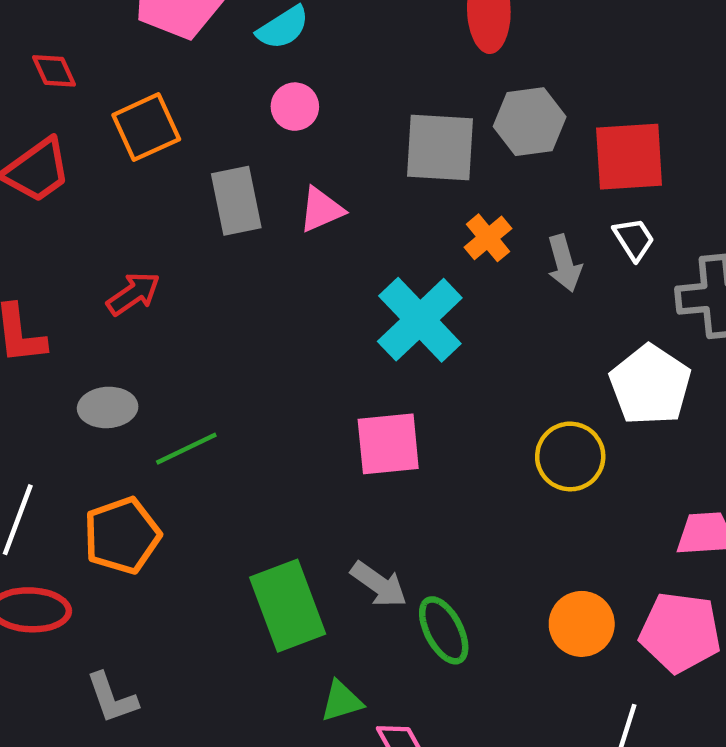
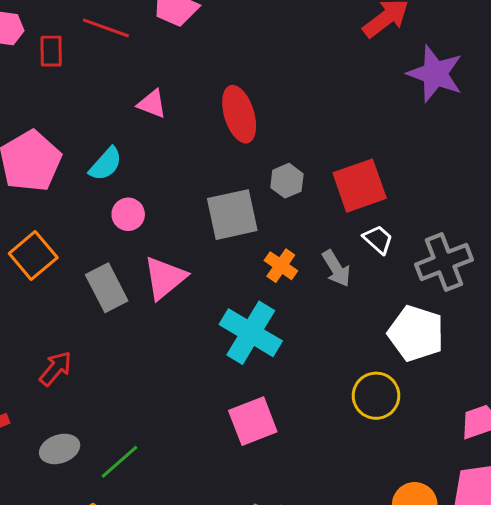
gray hexagon: (530, 122) -> (287, 181), size x0.7
pink triangle: (321, 210) -> (165, 278), size x1.4

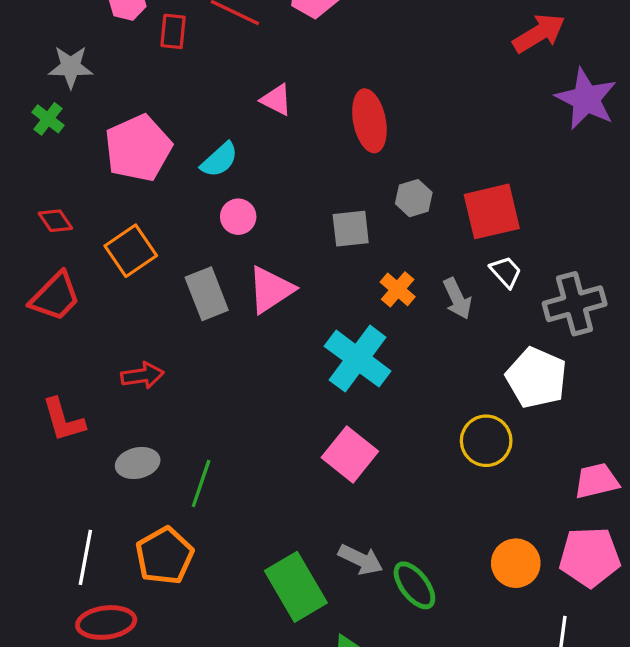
gray square: (232, 215) -> (351, 229), size x0.7
red arrow: (56, 368) -> (142, 375), turned 36
pink square: (253, 421) -> (350, 454), turned -36
green line: (119, 462) -> (201, 484), turned -36

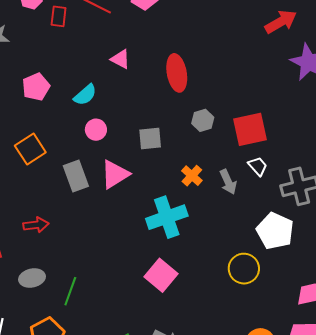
pink pentagon: (138, 148) -> (36, 87), size x0.7
gray square: (351, 229) -> (150, 138), moved
cyan cross: (358, 359) -> (167, 217), turned 33

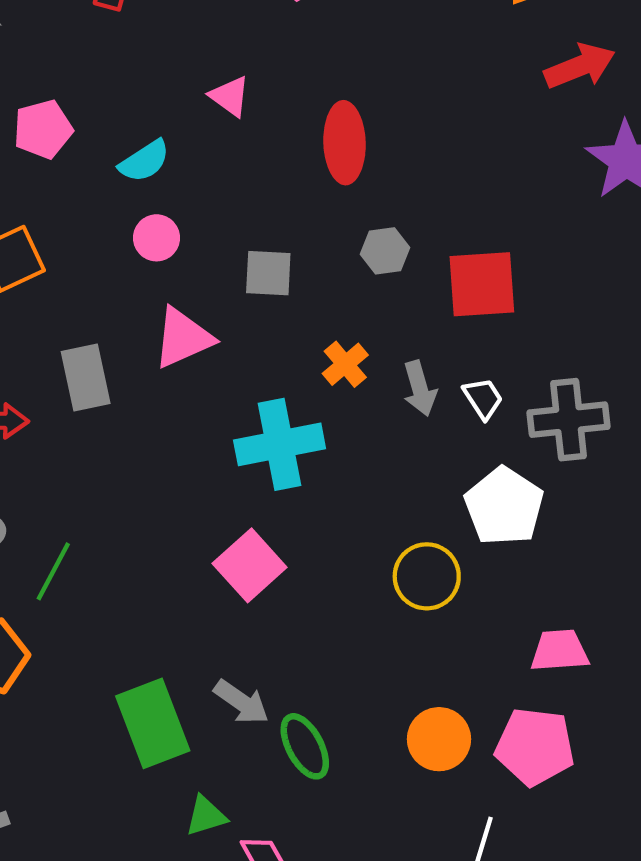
white trapezoid: (258, 166) -> (483, 398), moved
gray rectangle: (76, 176) -> (86, 378), moved

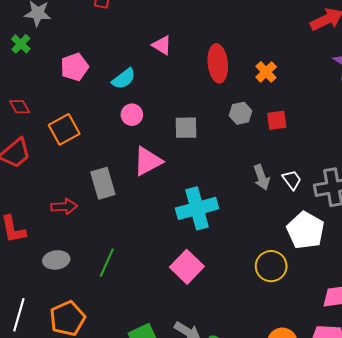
red square: (482, 284) -> (277, 120), moved, size x0.6
orange cross: (345, 364) -> (266, 72), moved
green line: (53, 571) -> (107, 263), moved

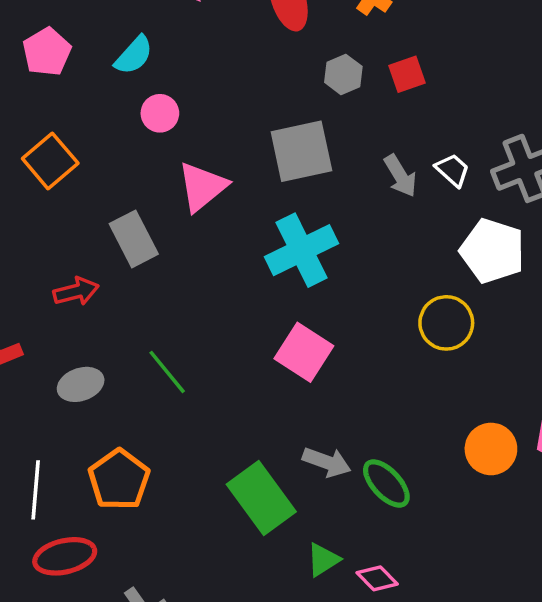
gray square: (186, 128) -> (301, 151), moved, size x1.5
green line: (107, 263) -> (167, 372), turned -52

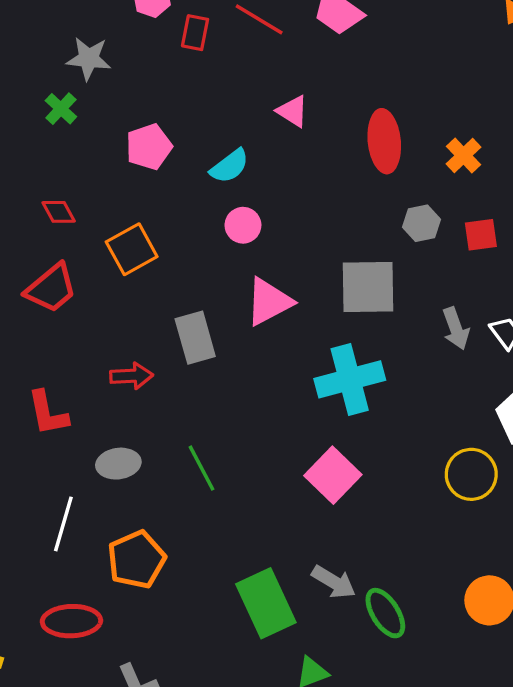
white line: (36, 490) -> (63, 524), moved

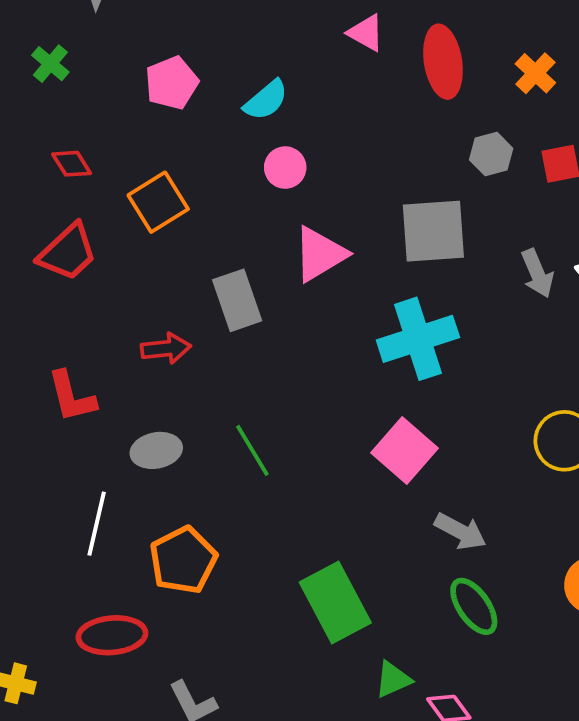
green cross: (61, 109) -> (50, 64), moved
pink triangle: (293, 111) -> (366, 33), moved
gray arrow: (334, 582) -> (460, 531), moved

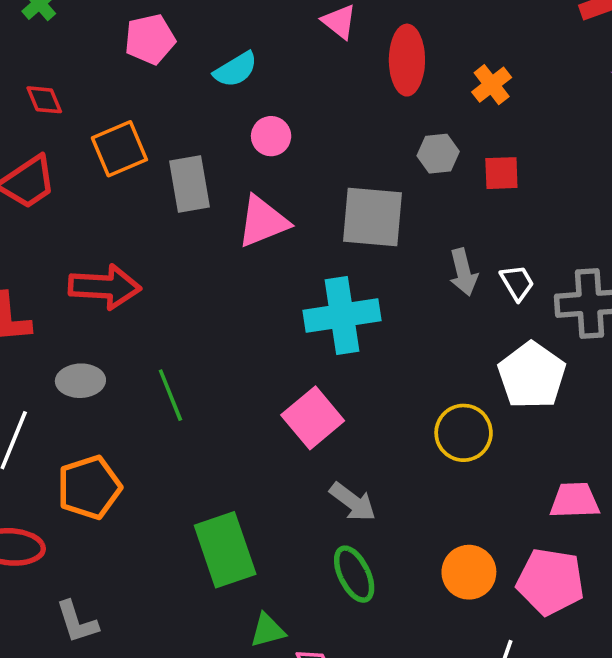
pink circle: (285, 168) -> (271, 136), moved
gray rectangle: (237, 300) -> (190, 184), moved
red arrow: (166, 348) -> (105, 287), size x1.5

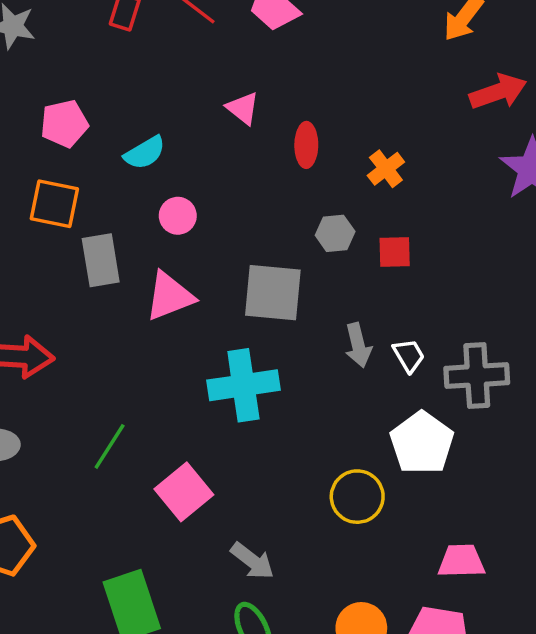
red ellipse: (407, 60) -> (306, 145), size x0.7
orange square: (119, 149) -> (54, 204), moved, turned 34
green line: (170, 395) -> (110, 446), moved, turned 54
pink square: (313, 418) -> (184, 492), moved

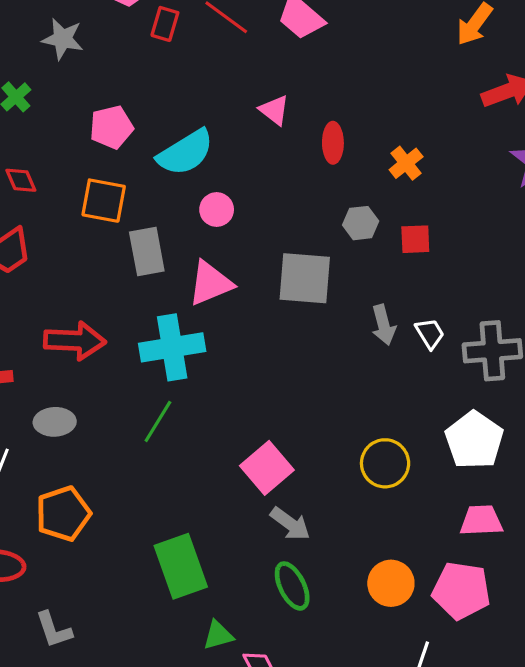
cyan semicircle: (145, 153) -> (185, 152), size x1.5
cyan cross: (243, 385) -> (172, 347), moved
white pentagon: (422, 443) -> (474, 440), moved
pink square: (184, 492) -> (267, 468), moved

